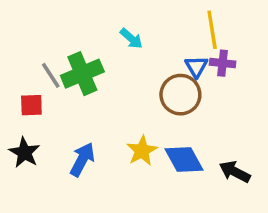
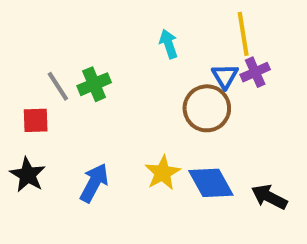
cyan arrow: (131, 39) -> (169, 44), moved, turned -150
purple cross: (223, 63) -> (255, 72), turned -30
green cross: (82, 74) -> (94, 84), size x0.7

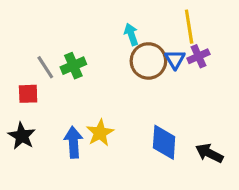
brown circle: (207, 108) -> (148, 61), moved
yellow star: (163, 173) -> (100, 133), moved
blue arrow: (94, 183) -> (73, 142), turned -32
blue diamond: (211, 183) -> (164, 142), turned 33

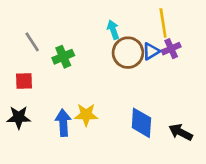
blue triangle: (175, 59) -> (151, 51), turned 30
gray line: (45, 67) -> (32, 42), moved
yellow star: (100, 133) -> (86, 115), turned 30
black star: (22, 136) -> (19, 117), turned -30

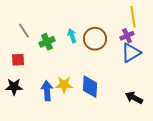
yellow line: (163, 23) -> (133, 17), moved
cyan arrow: (113, 30) -> (72, 36), moved
blue triangle: (151, 51) -> (131, 53), moved, size x1.5
blue diamond: (141, 123) -> (90, 87), moved

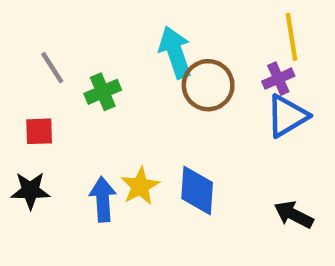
cyan arrow: (72, 36) -> (175, 52), moved, size x1.6
yellow star: (64, 85) -> (140, 186), turned -30

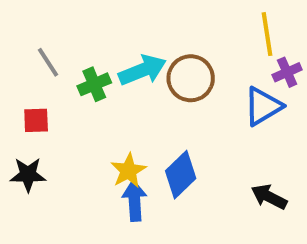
cyan arrow: (175, 52) -> (142, 70), moved, turned 87
purple cross: (278, 79) -> (287, 72), moved
blue diamond: (197, 191) -> (181, 175), turned 42
blue arrow: (103, 199) -> (134, 201), moved

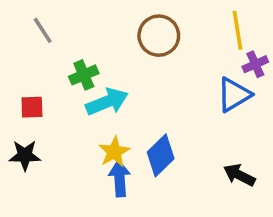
gray line: (48, 62) -> (43, 30), moved
cyan arrow: (142, 70) -> (107, 102), moved
brown circle: (191, 78) -> (159, 36), moved

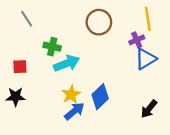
purple cross: (255, 64) -> (137, 40), moved
green cross: (84, 75) -> (52, 47), turned 36
black arrow: (239, 175) -> (149, 109), turned -78
blue arrow: (120, 179) -> (74, 111), turned 55

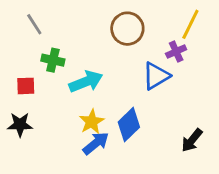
yellow line: (148, 19) -> (190, 24), turned 35
green cross: (52, 47) -> (53, 60), moved
blue triangle: (146, 59) -> (156, 76), moved

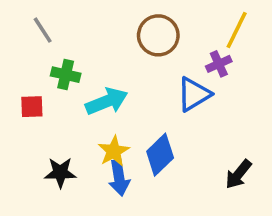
black star: (20, 125) -> (60, 172), moved
blue arrow: (96, 143) -> (119, 178), turned 120

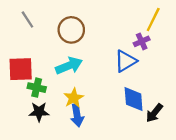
brown circle: (158, 35) -> (71, 30), moved
green cross: (66, 75) -> (37, 88), moved
red square: (32, 107) -> (21, 69), size x1.6
blue diamond: (160, 155) -> (134, 99), moved, turned -50

